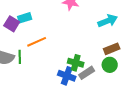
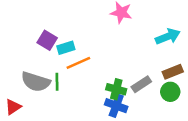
cyan rectangle: (25, 18) -> (66, 48), moved
green cross: (76, 63) -> (116, 89), moved
gray rectangle: (87, 73) -> (141, 84), moved

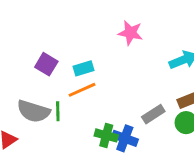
cyan rectangle: (66, 48) -> (83, 68), moved
green cross: (116, 89) -> (106, 135), moved

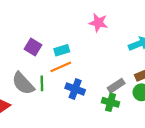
gray semicircle: (34, 111) -> (23, 83), turned 30
green cross: (106, 135) -> (111, 102), moved
blue cross: (125, 138) -> (75, 89), moved

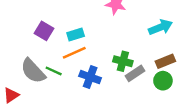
green line: (42, 83) -> (54, 71), turned -64
green cross: (111, 102) -> (123, 61), moved

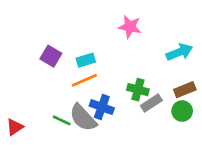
gray semicircle: (33, 71) -> (83, 118), moved
green line: (54, 71) -> (62, 120), moved

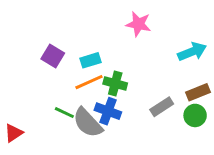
green cross: (138, 90) -> (115, 84), moved
green line: (62, 120) -> (64, 113), moved

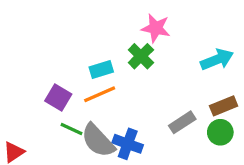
purple square: (53, 56) -> (58, 98), moved
green cross: (115, 84) -> (141, 56), moved, turned 30
blue cross: (108, 111) -> (128, 144), moved

